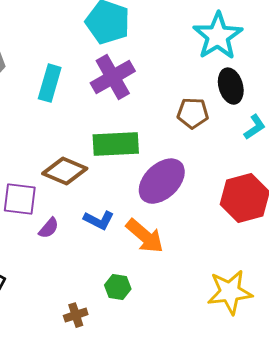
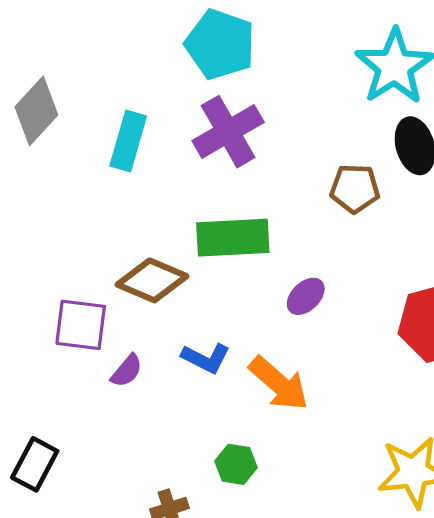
purple ellipse: (162, 181) -> (306, 296), size x0.5

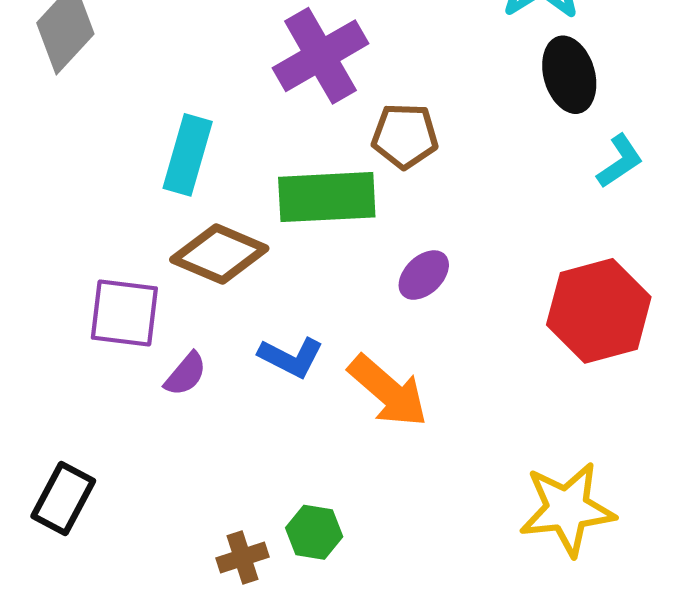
cyan rectangle: (128, 141) -> (188, 155), moved
brown pentagon: (355, 189) -> (405, 136), moved
green hexagon: (236, 464) -> (314, 532), moved

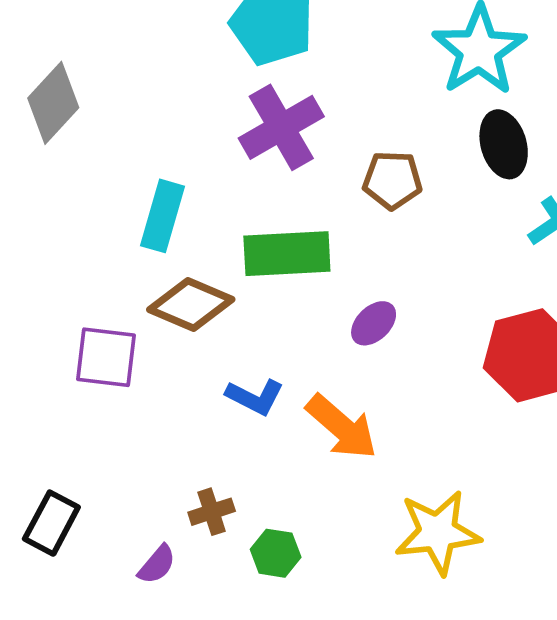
brown pentagon: (405, 136) -> (392, 180), moved
purple semicircle: (186, 374) -> (157, 564), moved
yellow star: (567, 509) -> (438, 532), moved
brown cross: (242, 558) -> (212, 512), moved

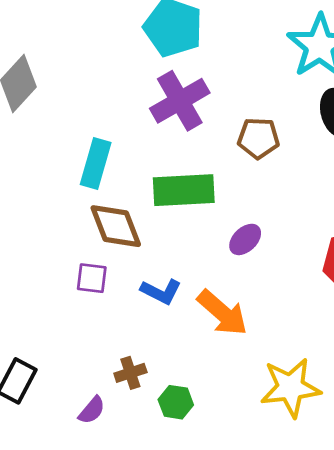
brown diamond: (191, 304) -> (116, 226), turned 46
purple square: (106, 357) -> (92, 278), moved, size x0.7

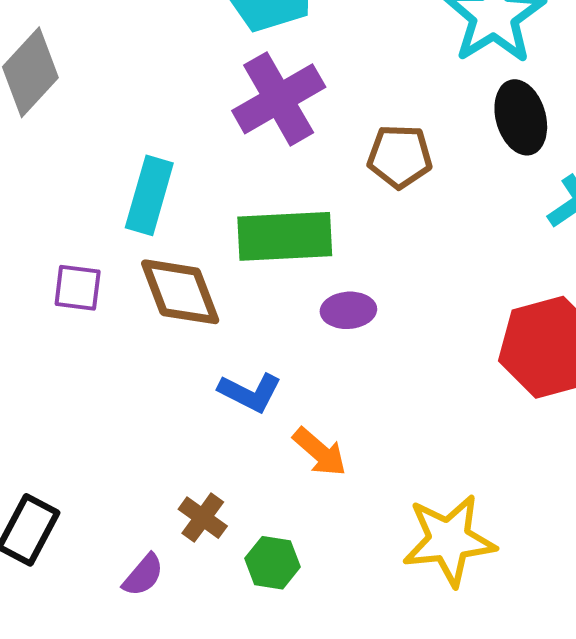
purple ellipse: (245, 239) -> (348, 310), moved, turned 40
purple square: (92, 278) -> (78, 288), moved
orange arrow: (222, 313) -> (320, 452), moved, size x0.7
brown cross: (130, 373) -> (203, 518), turned -36

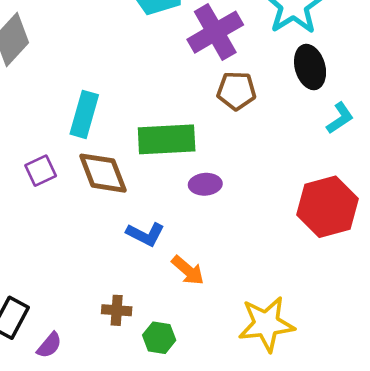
purple cross: (279, 99) -> (215, 32), moved
purple square: (78, 288) -> (41, 171), turned -32
brown cross: (203, 518) -> (117, 310), turned -32
purple semicircle: (143, 575) -> (49, 345), moved

